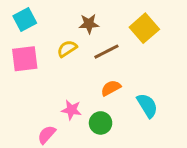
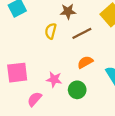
yellow semicircle: (67, 49) -> (51, 31), turned -42
pink square: (25, 59) -> (17, 73), moved

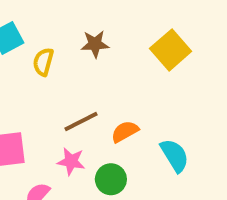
yellow semicircle: (51, 31) -> (43, 62), moved
brown line: (82, 33) -> (81, 122), moved

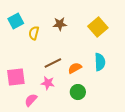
cyan semicircle: (175, 155) -> (100, 62), moved, turned 30
green circle: (111, 179) -> (78, 92), moved

